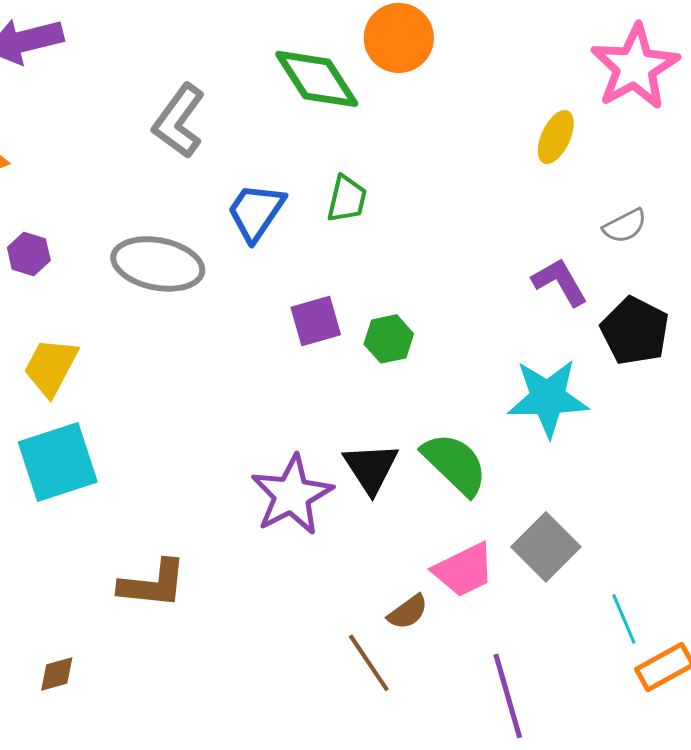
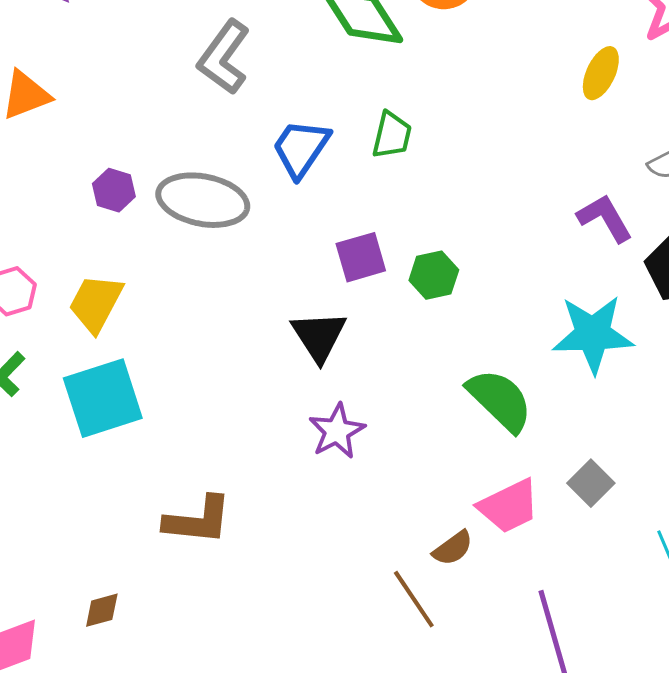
purple hexagon: (29, 254) -> (114, 190), moved
black triangle: (371, 468) -> (319, 336), moved
purple star: (292, 495) -> (337, 431), size x0.7
gray square: (546, 547) -> (591, 483), size x0.7

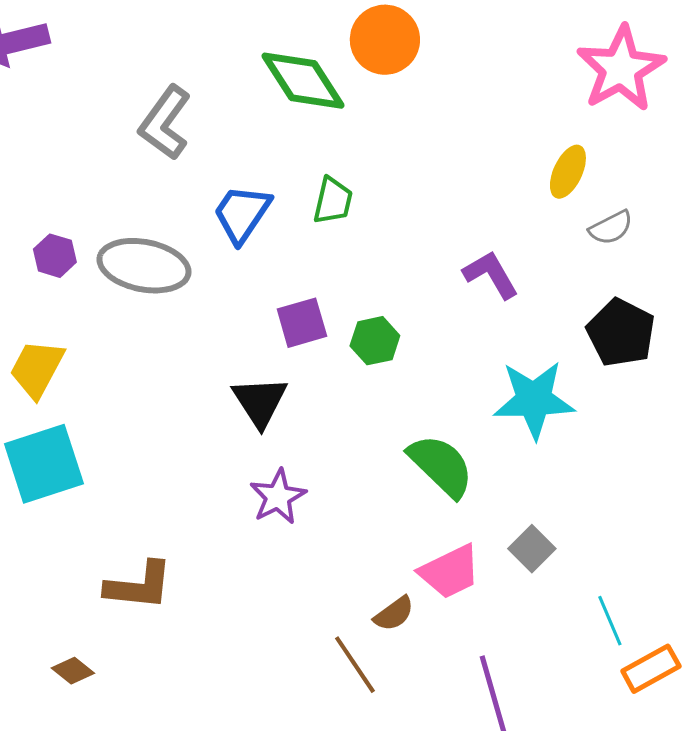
yellow ellipse: (601, 73) -> (568, 172), moved
purple L-shape: (605, 218) -> (491, 275), moved
brown diamond: (102, 610) -> (73, 671), moved, turned 54

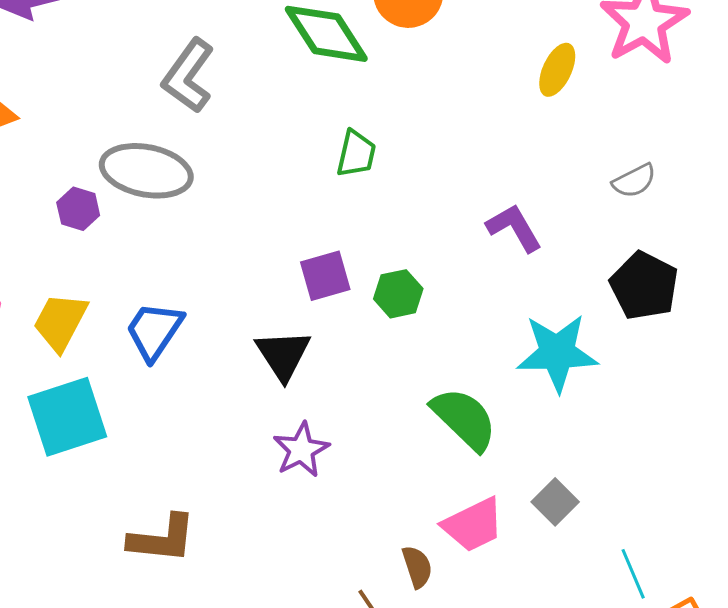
yellow ellipse: (568, 172) -> (557, 70), moved
blue trapezoid: (242, 214) -> (154, 331), moved
gray ellipse: (144, 266) -> (146, 171), moved
brown semicircle: (394, 614) -> (417, 567), turned -72

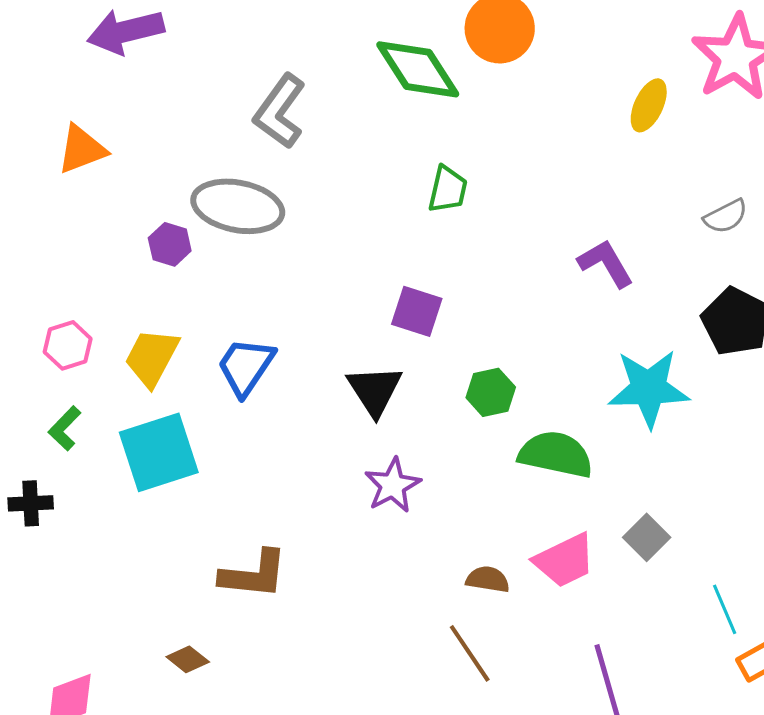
purple square: (325, 276) -> (417, 311), turned 34
green hexagon: (398, 294) -> (491, 392), moved
green semicircle: (464, 419) -> (556, 454), turned -32
brown semicircle: (417, 567) -> (488, 579), moved, turned -63

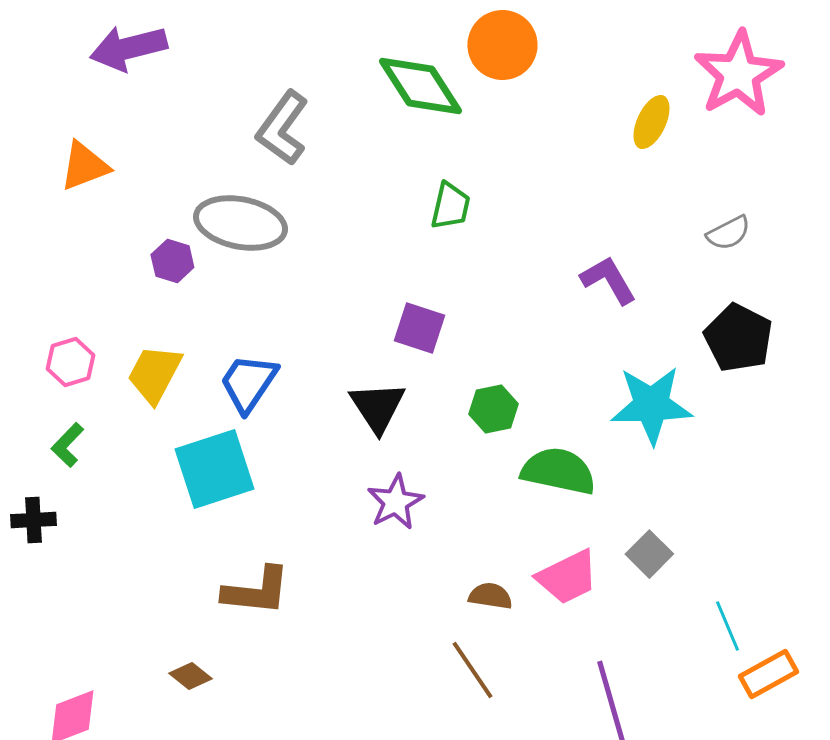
cyan square: (159, 452) -> (214, 469), moved

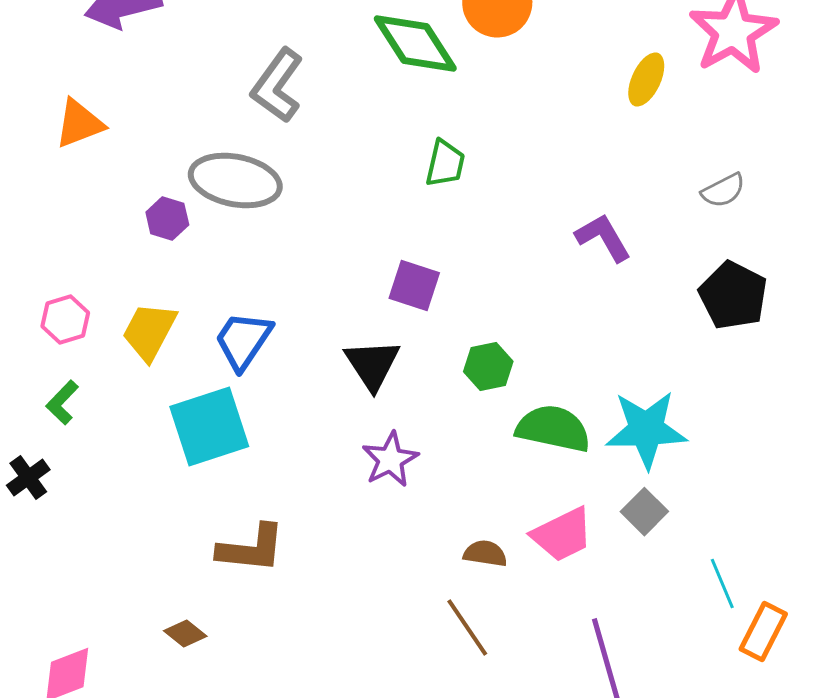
cyan star: (651, 405) -> (646, 430), moved
black cross: (33, 520) -> (28, 478), turned -33
orange rectangle: (768, 674) -> (763, 632), turned -34

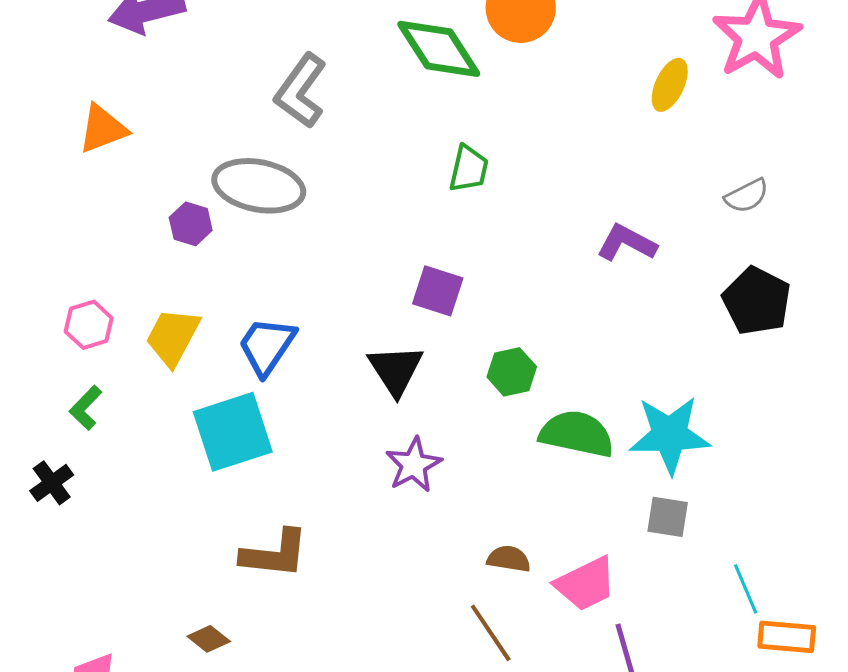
purple L-shape: (603, 238) -> (627, 243), turned -32
gray square: (644, 512) -> (668, 517), turned -36
pink trapezoid: (562, 534) -> (586, 584), moved
orange rectangle: (763, 632) -> (787, 637), turned 68

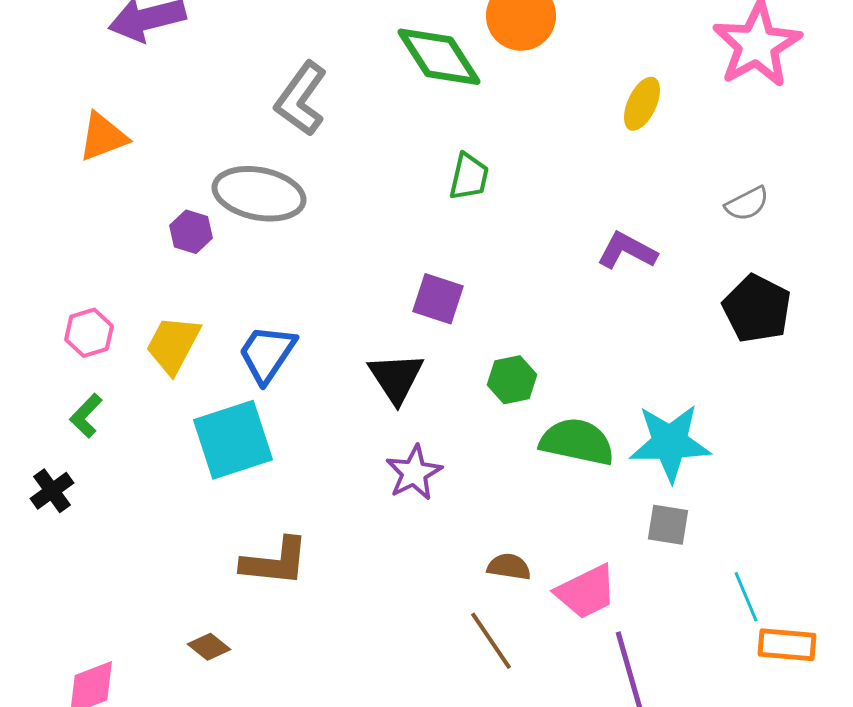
yellow ellipse: (670, 85) -> (642, 104), moved

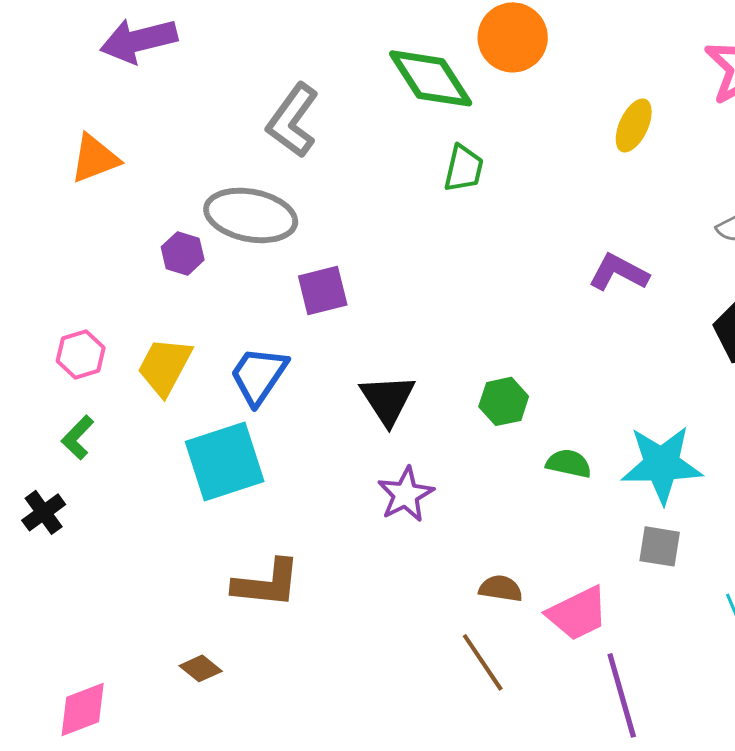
green trapezoid: (469, 177) -> (464, 168), moved
purple square: (438, 299) -> (323, 290), moved, turned -32
green semicircle: (577, 442) -> (569, 463), size x0.6

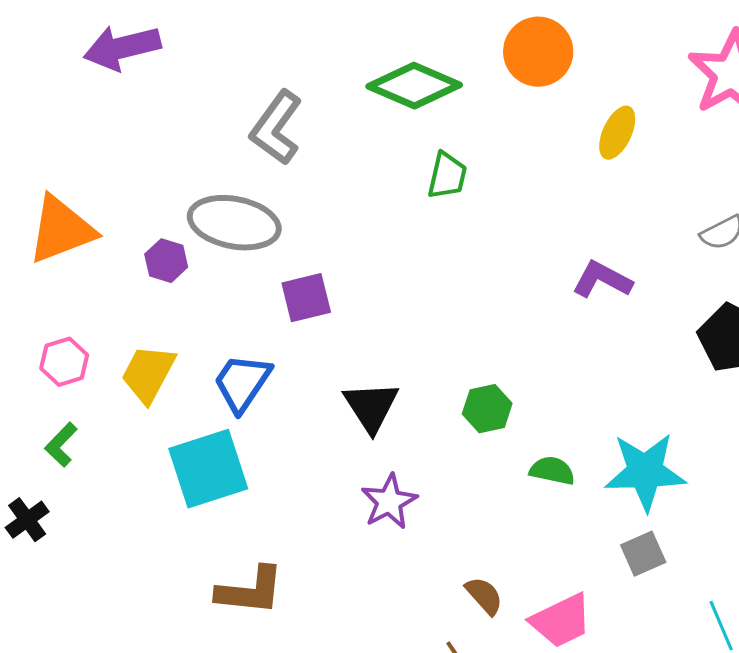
orange circle: (513, 37) -> (538, 52), moved
green diamond: (431, 78) -> (414, 86), turned -34
orange triangle: (95, 158) -> (61, 230), moved, size x1.4
gray square: (660, 546) -> (643, 554), turned -33
brown semicircle: (501, 588) -> (484, 596), turned 39

